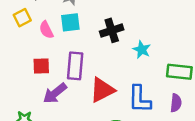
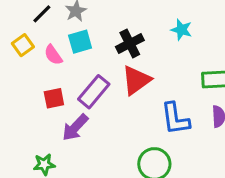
cyan star: (142, 50) -> (181, 30), moved
purple rectangle: (75, 66) -> (94, 92), turned 44
red triangle: (102, 90) -> (136, 80), moved

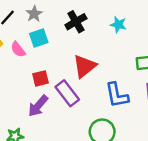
black cross: (130, 43) -> (76, 22), moved
purple rectangle: (94, 92) -> (67, 93), moved, turned -75
red square: (54, 98) -> (40, 78), moved

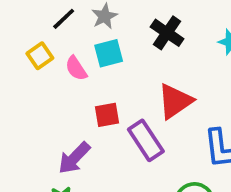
black cross: (76, 22) -> (167, 33), turned -30
purple arrow: (38, 106) -> (74, 158), moved

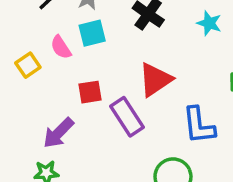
yellow square: (40, 56) -> (28, 65), moved

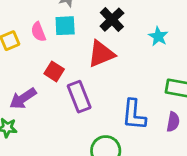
red triangle: (155, 80) -> (101, 54), moved
red square: (90, 92) -> (54, 71), turned 30

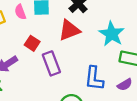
cyan star: (158, 36) -> (112, 34), moved, size x1.6
purple semicircle: (173, 122) -> (125, 85), turned 48

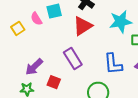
cyan star: (112, 34) -> (121, 22), turned -30
red square: (32, 43) -> (54, 82), moved

